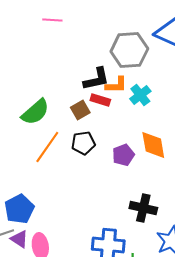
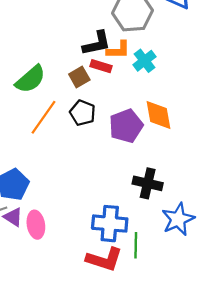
black pentagon: (83, 143) -> (83, 113), turned 30
purple pentagon: (123, 155) -> (126, 126), size x1.4

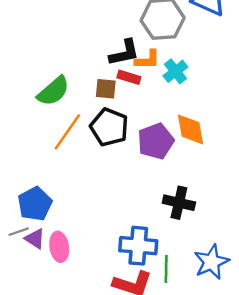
brown square: (79, 77) -> (106, 89), turned 36
black pentagon: (83, 113) -> (109, 127), size x1.4
blue star: (178, 219) -> (211, 262), moved

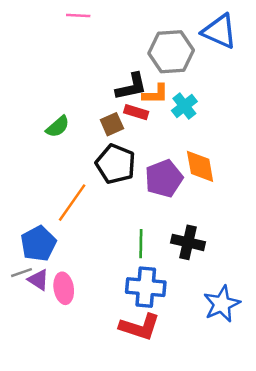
brown square: (106, 89) -> (112, 124), turned -30
green semicircle: (53, 91) -> (58, 127), size x0.7
orange line: (67, 132) -> (72, 203), moved
green line: (166, 269) -> (141, 244), moved

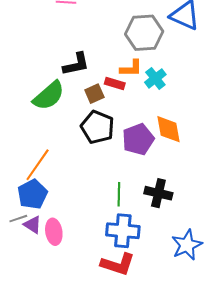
black L-shape: (131, 87) -> (76, 64), moved
green semicircle: (58, 127) -> (49, 96), size x1.6
orange line: (72, 203) -> (38, 165), moved

